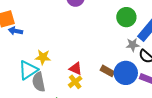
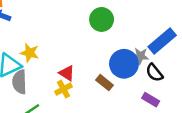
green circle: (126, 17) -> (102, 19), moved
blue circle: (126, 73) -> (124, 64), moved

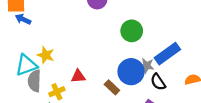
green circle: (102, 19) -> (132, 31), moved
red triangle: (67, 73) -> (78, 76), turned -42
yellow cross: (64, 89) -> (57, 92), moved

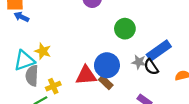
blue circle: (131, 72) -> (107, 65), moved
red triangle: (78, 76) -> (86, 75), moved, size x1.5
black semicircle: (158, 82) -> (151, 67), moved

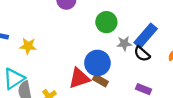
yellow star: (43, 51) -> (28, 46), moved
gray star: (139, 62) -> (124, 43), moved

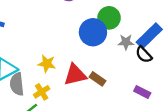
yellow star: (28, 46) -> (47, 64), moved
blue circle: (97, 63) -> (93, 32), moved

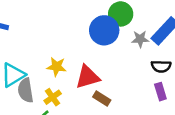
black semicircle: (144, 55) -> (161, 66), moved, turned -42
brown rectangle: (97, 79) -> (102, 99), moved
purple rectangle: (142, 92) -> (160, 92), turned 49

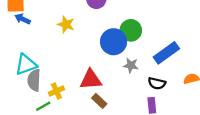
gray star: (140, 39) -> (131, 65), moved
yellow star: (57, 67) -> (66, 24), moved

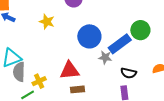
green circle: (131, 30) -> (140, 30), moved
blue rectangle: (166, 53) -> (120, 44), moved
brown rectangle: (99, 101) -> (77, 89), turned -48

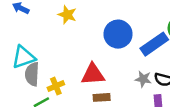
gray star: (105, 57) -> (143, 79), moved

